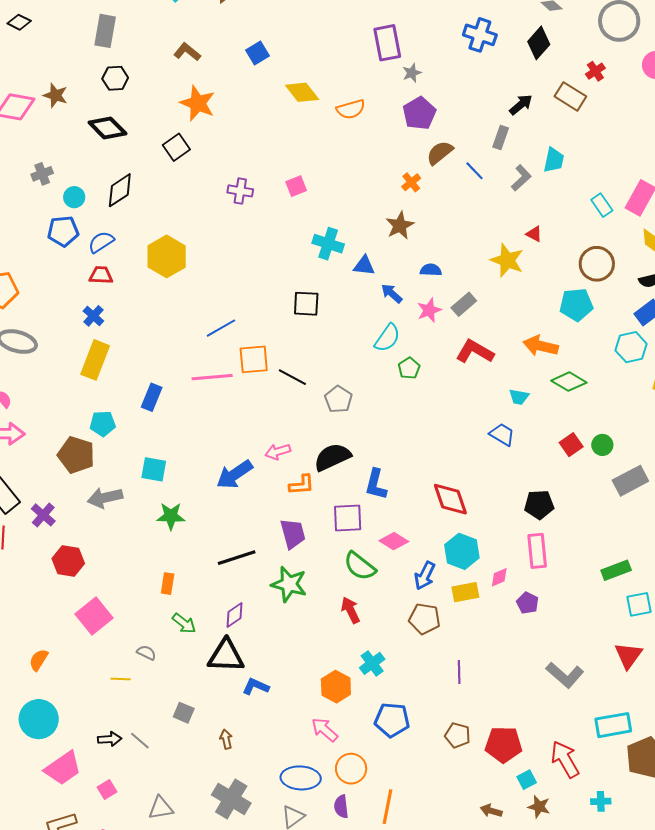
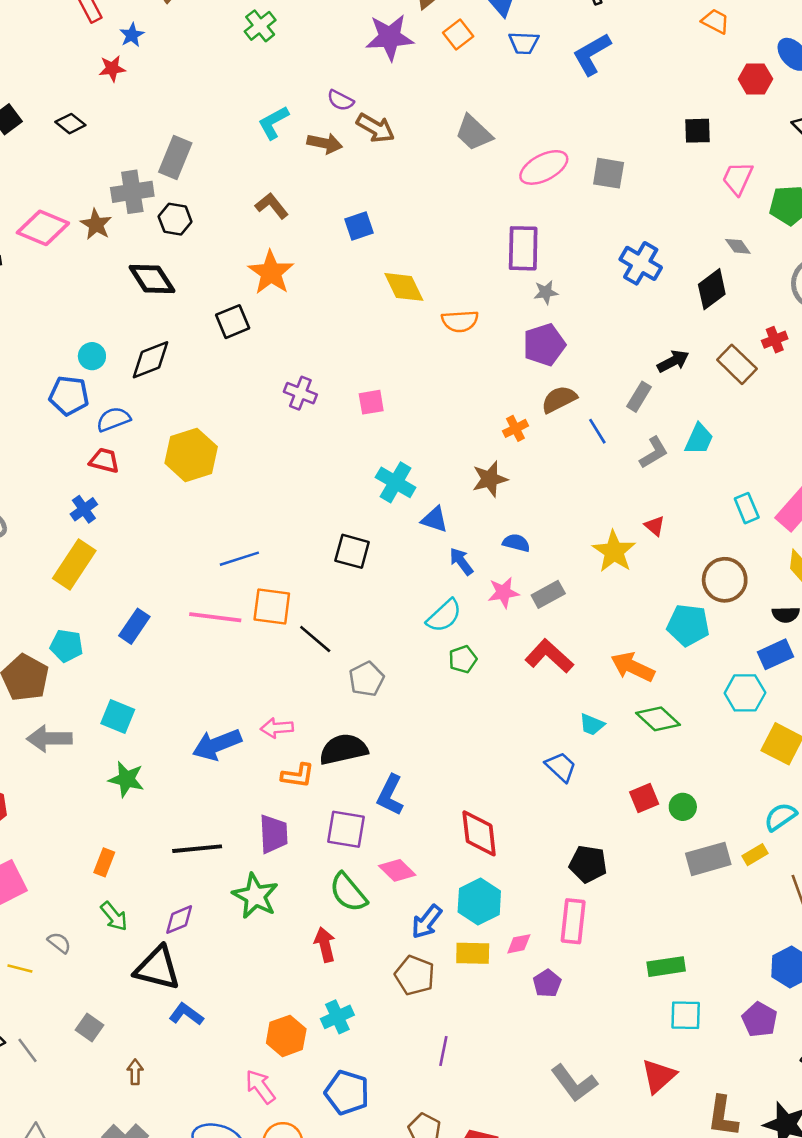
gray cross: (42, 174) -> (132, 192), moved, size x1.5

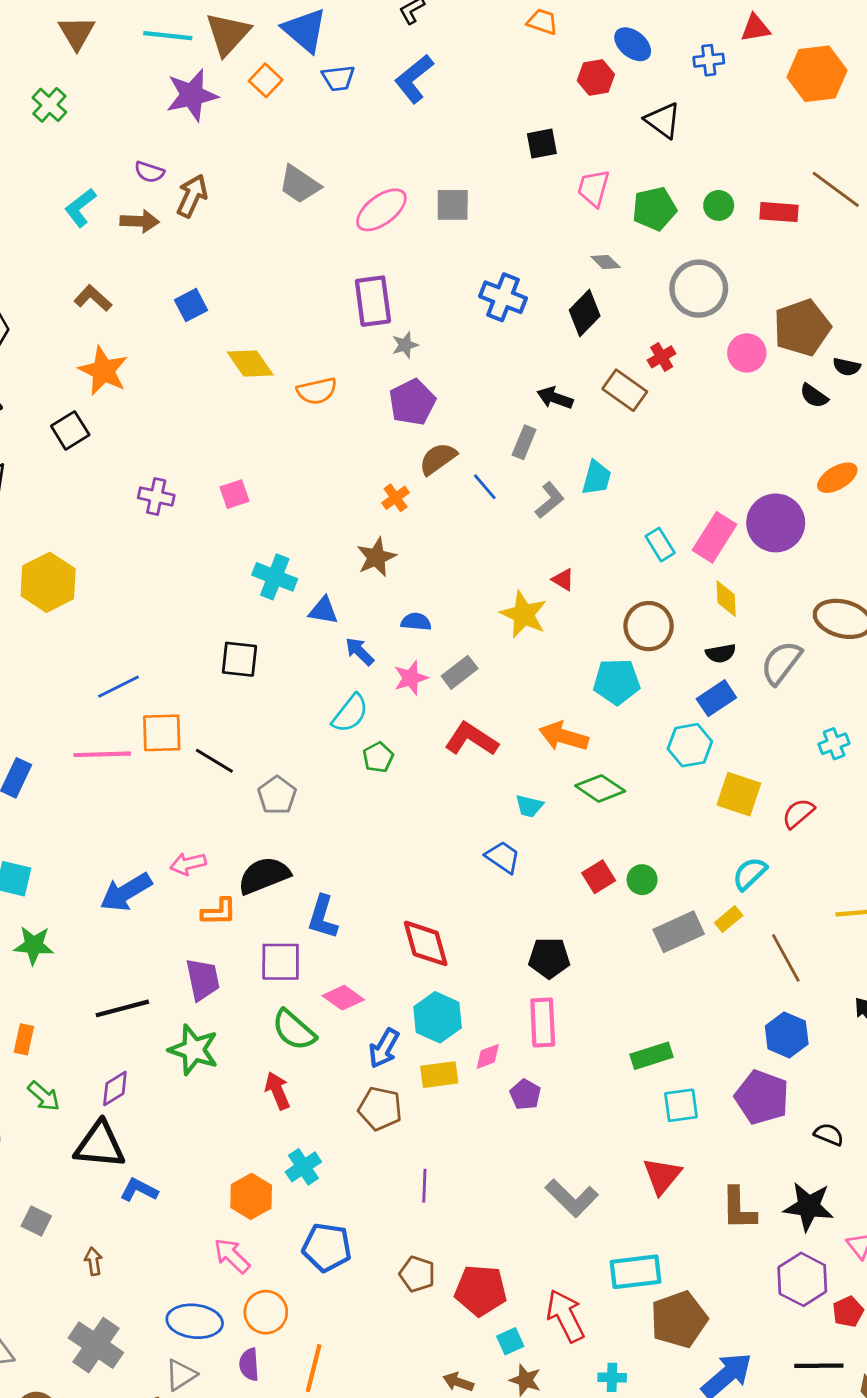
brown arrow: (375, 128) -> (192, 196), turned -87
black arrow: (673, 361) -> (555, 398), turned -124
purple pentagon: (760, 1020) -> (762, 1097), size x1.4

